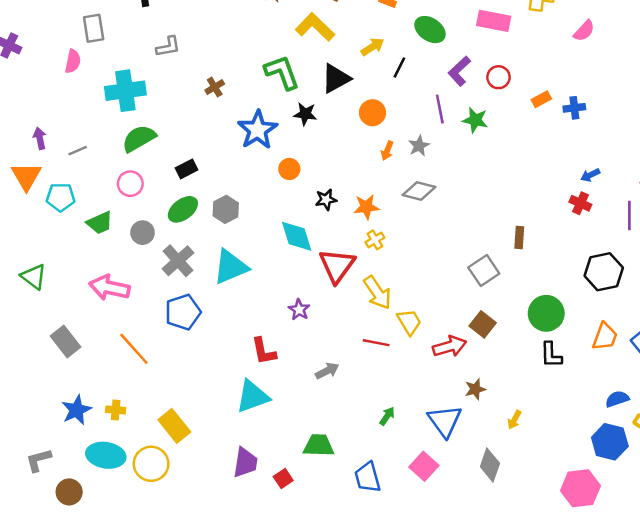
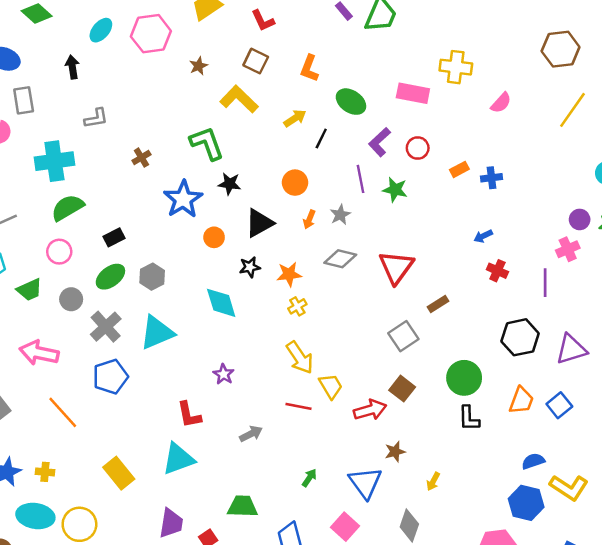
black triangle: (336, 78) -> (259, 223), moved
blue arrow: (590, 175) -> (483, 236), moved
brown rectangle: (519, 237) -> (438, 304), turned 54
red triangle: (337, 266) -> (396, 267), moved
yellow rectangle: (174, 426) -> (119, 473), moved

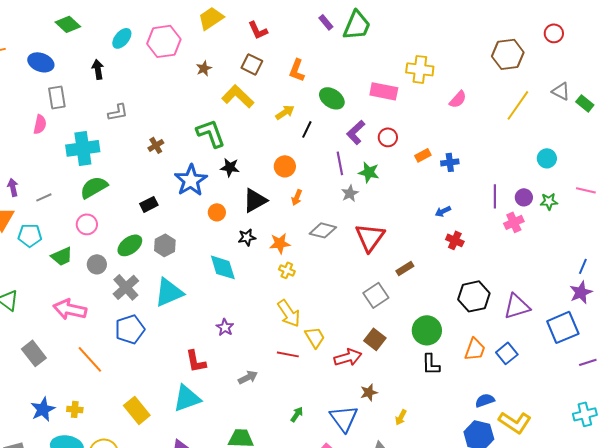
gray star: (340, 215) -> (350, 193), moved
black rectangle: (114, 237) -> (149, 204), moved
purple line: (545, 283) -> (495, 196), moved
yellow cross: (297, 306) -> (287, 270), turned -35

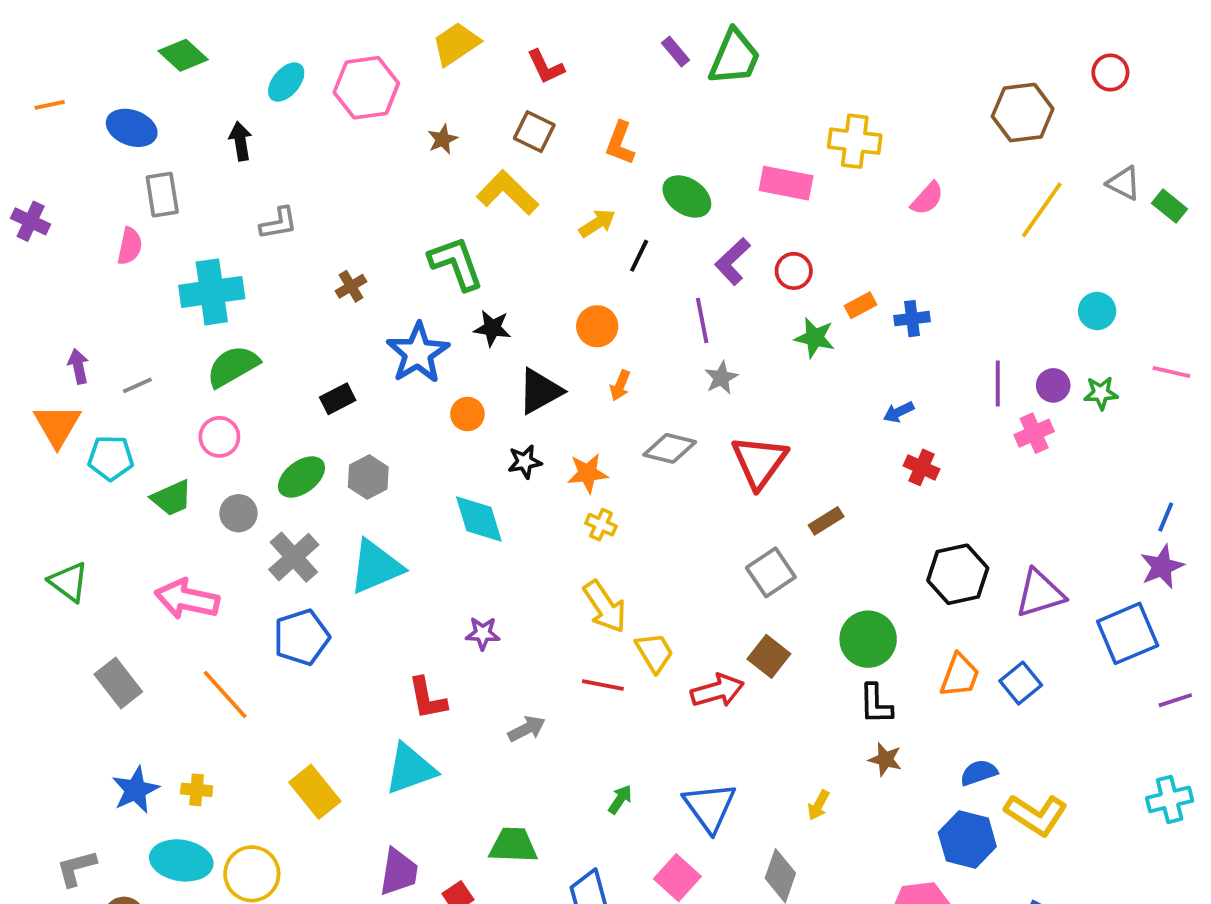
green star: (369, 172) -> (815, 338), moved
purple star: (225, 327) -> (483, 633), turned -30
brown star: (369, 392) -> (885, 759), moved, turned 30

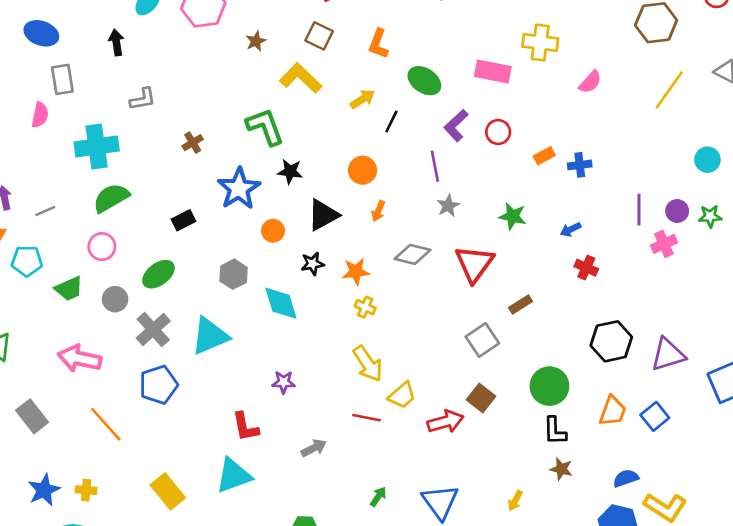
green star: (815, 338) -> (513, 216), moved
gray hexagon: (368, 477) -> (234, 274), moved
yellow trapezoid: (654, 653) -> (402, 395), turned 80

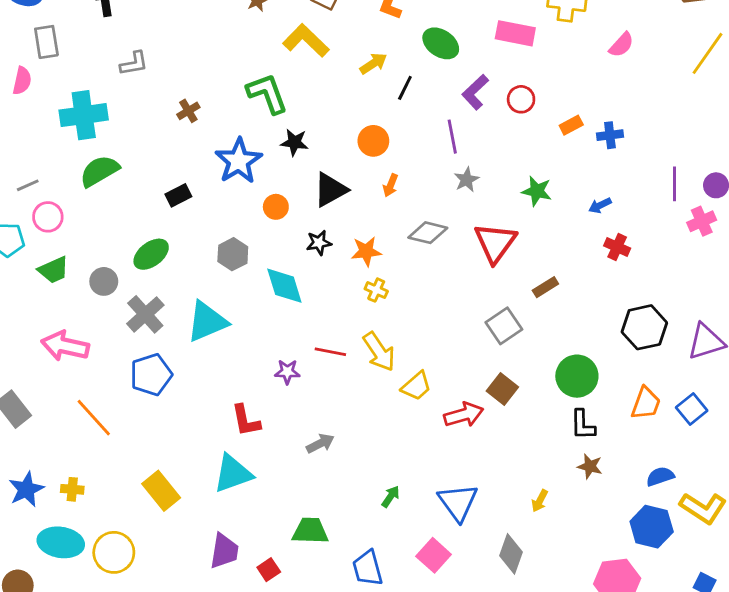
pink circle: (102, 247) -> (48, 217), moved
red line: (366, 418) -> (330, 352), moved

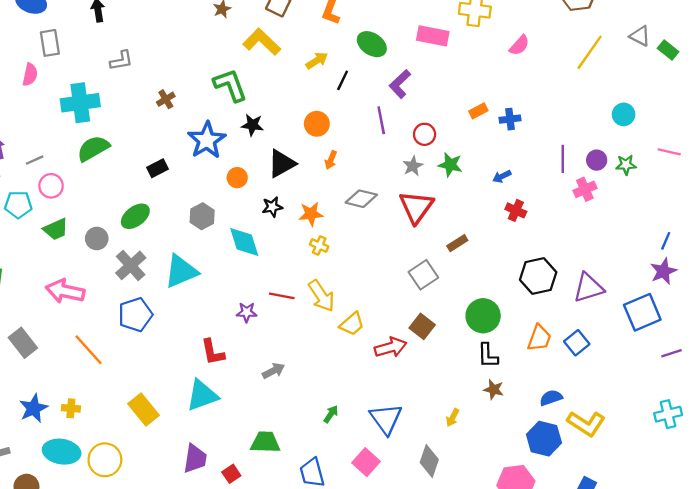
red circle: (521, 99) -> (425, 134), moved
gray star: (467, 180) -> (413, 166), moved

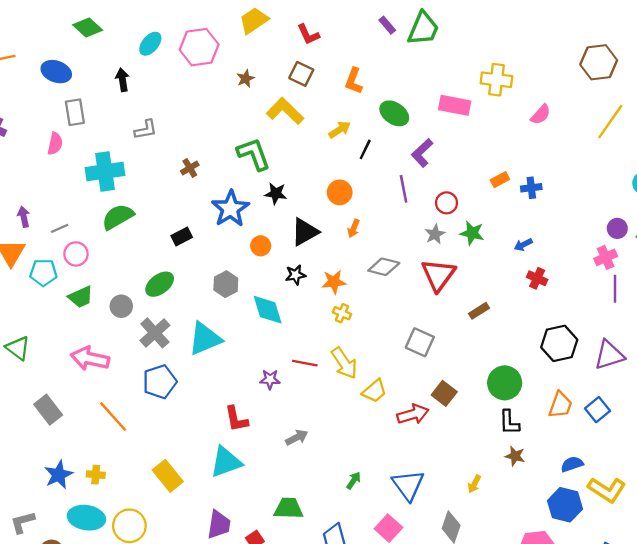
purple line: (563, 159) -> (615, 289), moved
gray square: (423, 275) -> (420, 342), moved, turned -32

